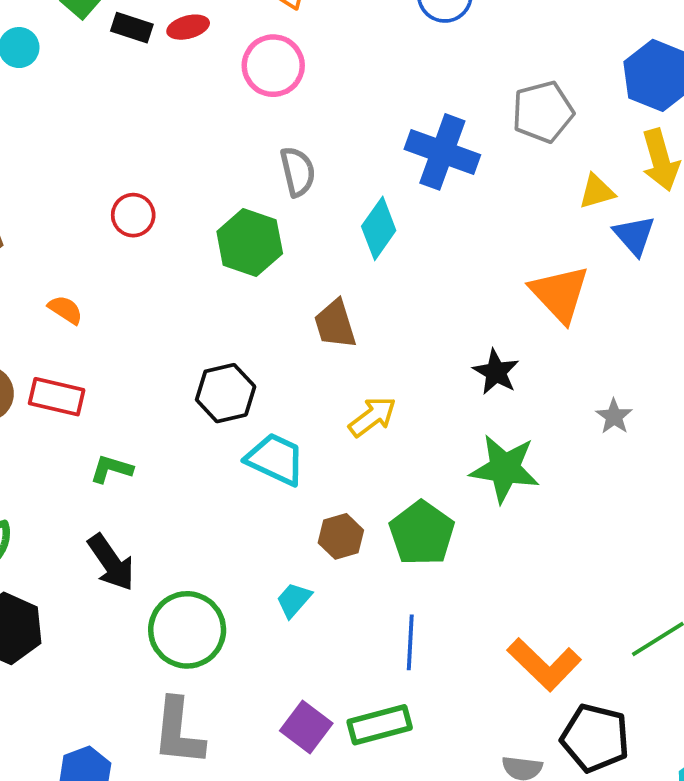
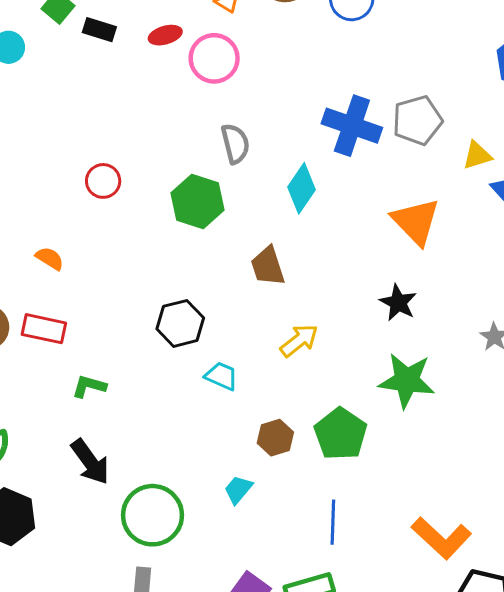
red ellipse: (188, 27) -> (165, 35), moved
gray pentagon: (543, 112) -> (417, 120), moved
orange triangle: (560, 294) -> (416, 221), moved
cyan trapezoid: (275, 459) -> (221, 376), size x0.7

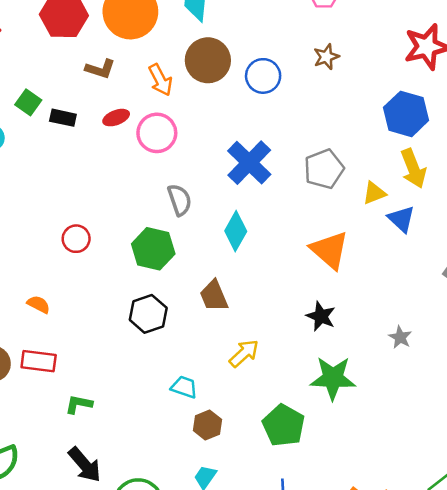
blue cross: (352, 126) -> (249, 163), moved, turned 30
black hexagon: (180, 323) -> (148, 314), moved
brown hexagon: (275, 438) -> (207, 425), moved

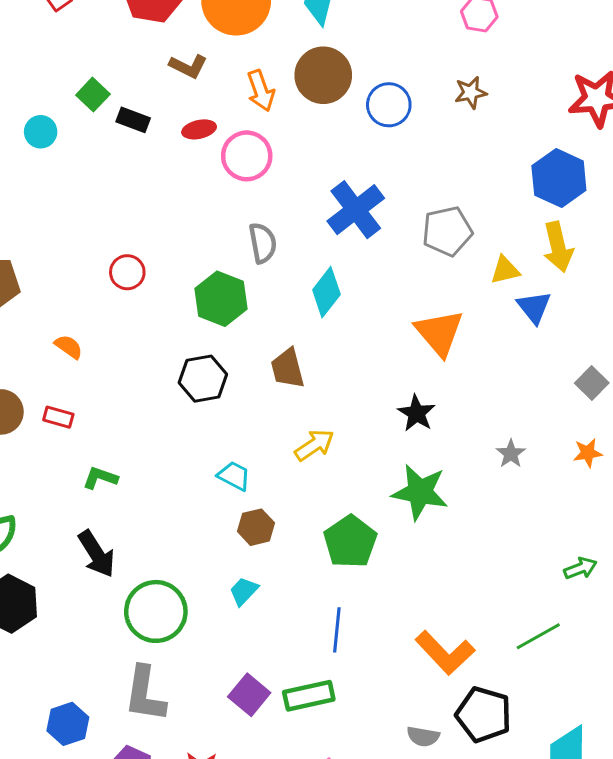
red rectangle: (39, 361) -> (58, 417), size x0.7

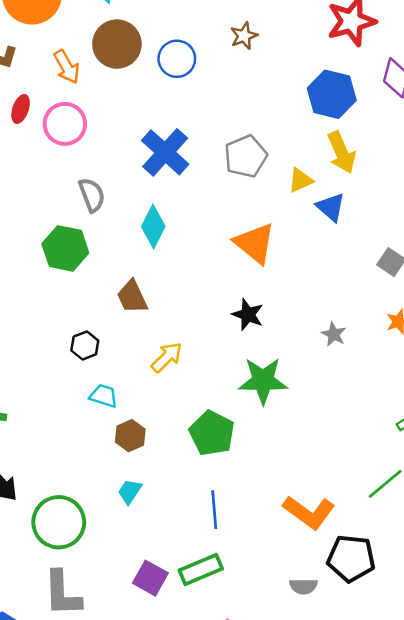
red ellipse: (199, 129) -> (21, 109), turned -48
black hexagon: (203, 379) -> (85, 345), moved, size x0.7

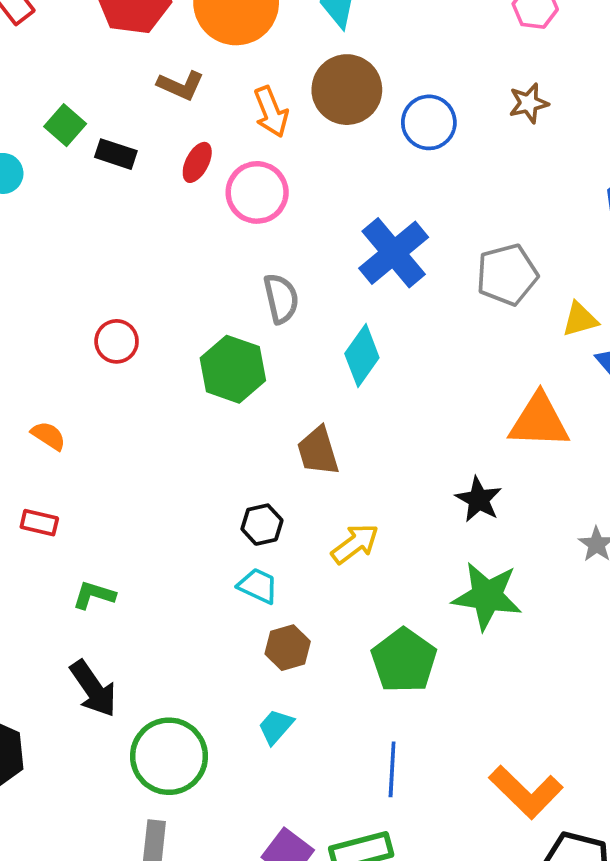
orange triangle: (255, 243) -> (539, 421), moved, turned -45
black hexagon: (85, 345) -> (262, 525), moved

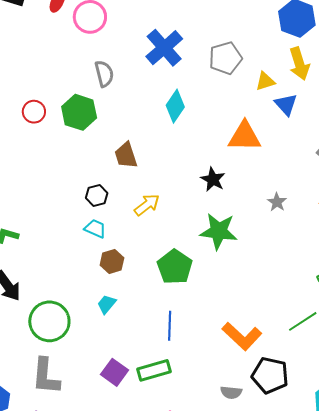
red circle: (117, 341) -> (34, 112), moved
cyan diamond: (362, 356) -> (175, 106), moved

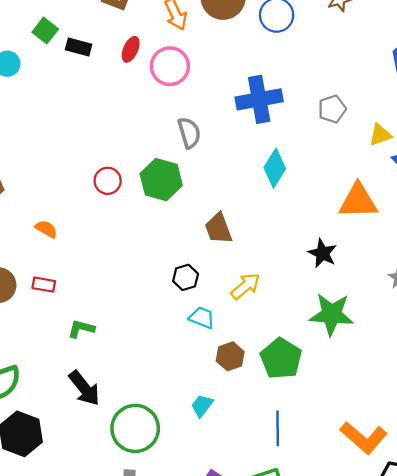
blue cross: (164, 48) -> (259, 99), turned 33
gray pentagon: (225, 58) -> (332, 109), size x0.7
cyan trapezoid: (95, 229) -> (202, 318), moved
brown hexagon: (112, 261) -> (230, 356), moved

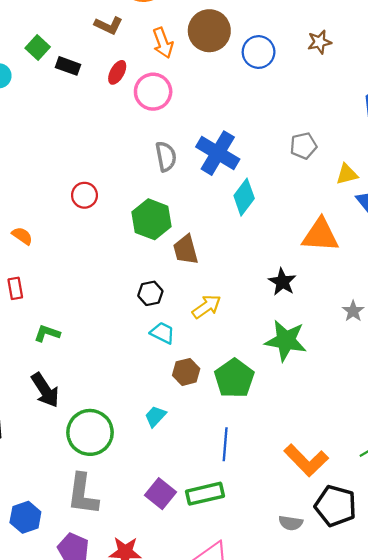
blue cross: (259, 99) -> (218, 153), moved, turned 36
green hexagon: (161, 180) -> (152, 219), moved
red rectangle: (44, 285) -> (15, 288), turned 65

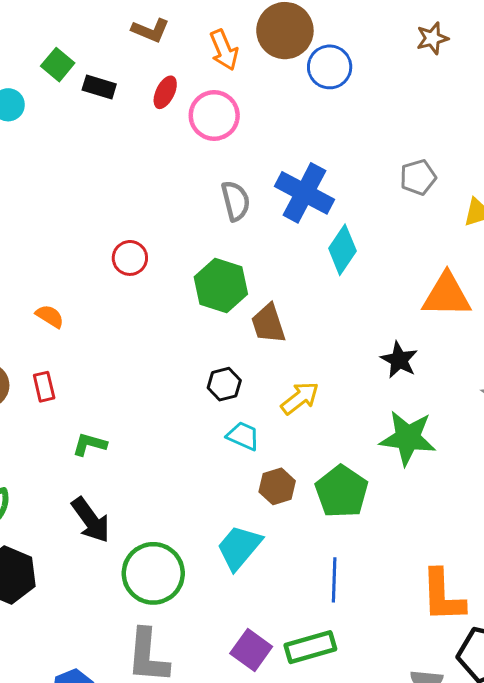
blue circle: (259, 52) -> (330, 67), moved
cyan trapezoid: (155, 416) -> (239, 547), size x1.6
orange L-shape: (306, 460) -> (443, 596), turned 45

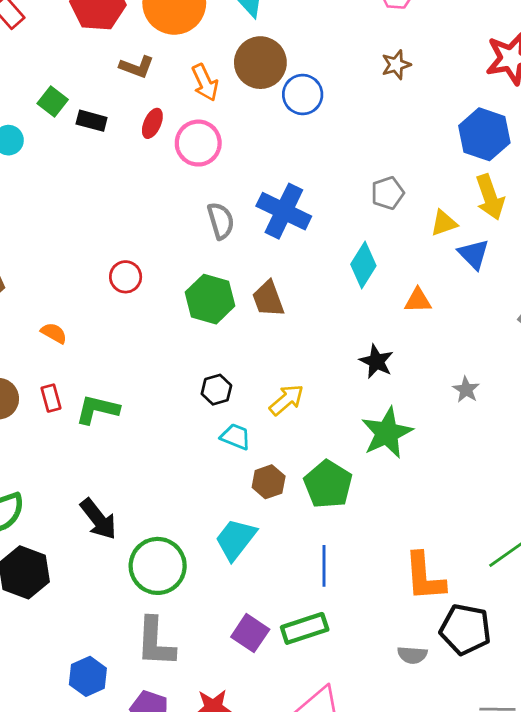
cyan diamond: (342, 250) -> (363, 265), moved
orange triangle: (447, 295) -> (418, 300), size x0.6
brown trapezoid: (268, 324) -> (268, 299), moved
green star: (408, 438) -> (387, 433), turned -30
green L-shape: (89, 444) -> (97, 409), moved, size x1.4

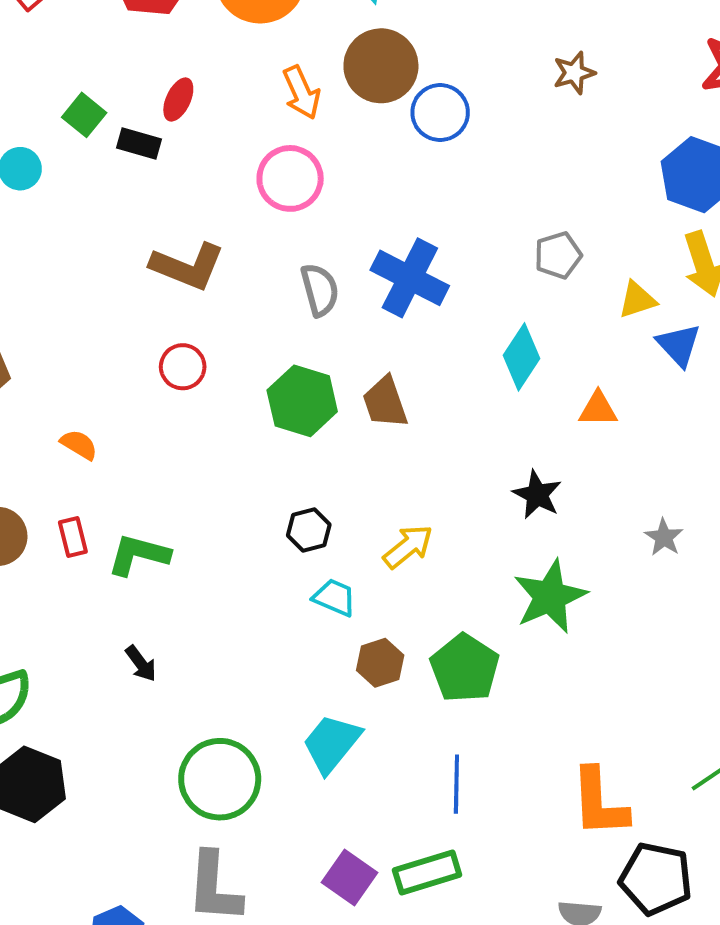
brown L-shape: (137, 67) -> (187, 266), moved, size x1.5
red ellipse: (152, 123) -> (178, 99), moved
black arrow: (98, 519) -> (141, 664), moved, size x0.6

